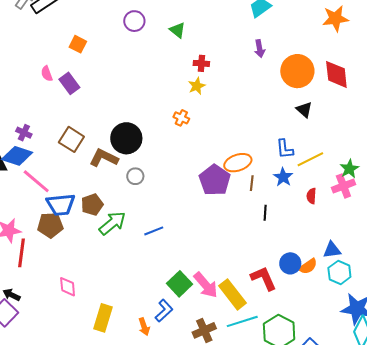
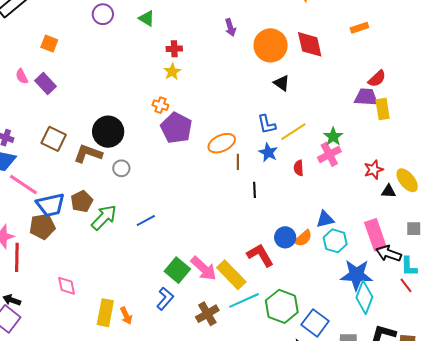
purple pentagon: (215, 180) -> (176, 128), moved
orange arrow: (144, 327) -> (126, 316), moved

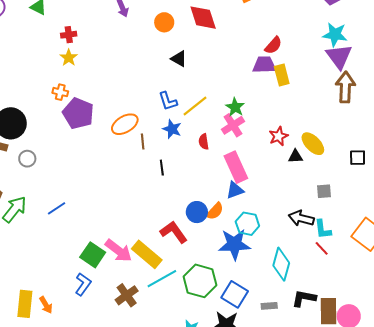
orange circle: (271, 45) -> (164, 22), size x0.6
pink rectangle: (375, 235) -> (236, 167), moved
cyan hexagon: (335, 241) -> (247, 224), moved
blue star: (356, 275) -> (234, 244), moved

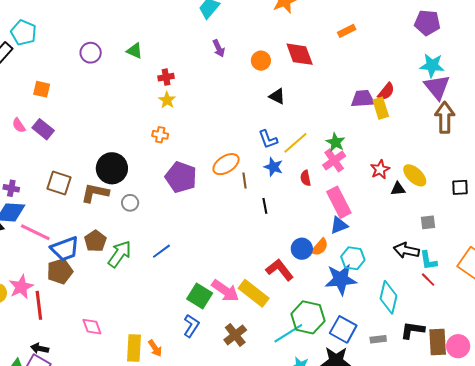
red semicircle: (273, 45) -> (386, 92), moved
purple pentagon: (78, 113) -> (181, 177), moved
cyan line: (162, 279) -> (288, 333), moved

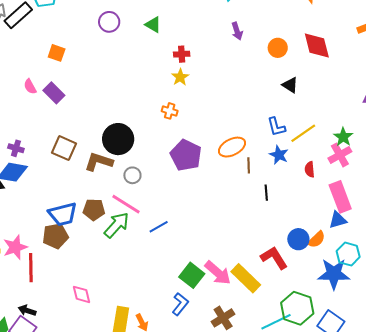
pink line: (35, 232) -> (126, 204), moved
brown pentagon: (95, 241) -> (94, 210), turned 30

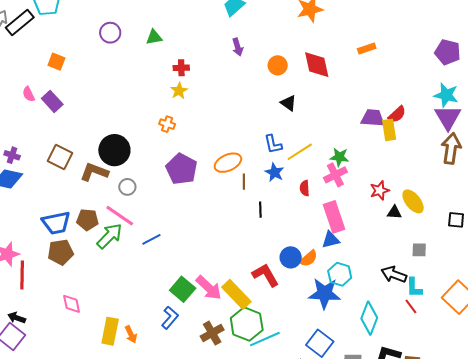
green triangle: (153, 25) -> (154, 37), turned -42
green star: (343, 137) -> (339, 157), turned -30
brown pentagon: (55, 236) -> (61, 252), moved
green hexagon: (297, 308) -> (247, 324), moved

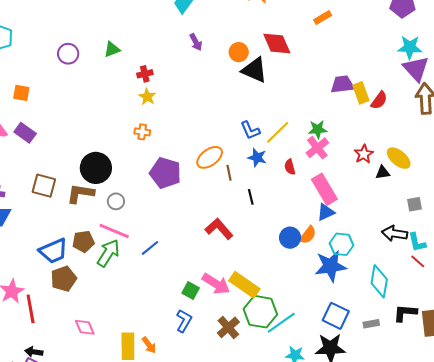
black triangle: (288, 103) -> (254, 70), moved, size x1.6
red semicircle: (397, 114) -> (379, 100), moved
red L-shape: (266, 275) -> (219, 229), moved
green square: (183, 289) -> (191, 291), size x0.7

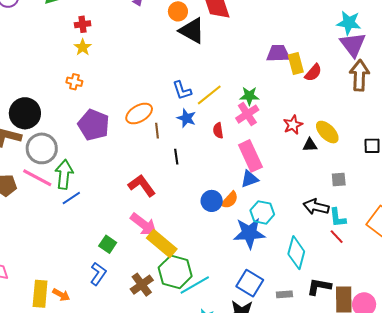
gray circle: (116, 201) -> (42, 148), size x1.8
green arrow: (108, 253) -> (64, 174), moved, turned -32
pink arrow: (216, 284) -> (144, 224), moved
orange arrow: (149, 345) -> (61, 295), turned -30

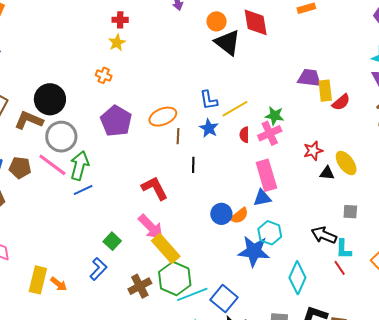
red semicircle: (218, 131) -> (244, 135), moved
blue square: (250, 283) -> (224, 299), moved

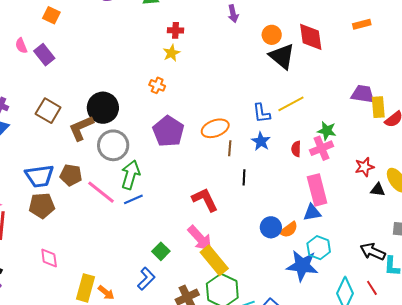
yellow line: (235, 109) -> (291, 104), moved
brown L-shape: (29, 120) -> (81, 128), turned -48
pink line: (52, 165) -> (101, 192), moved
red line: (340, 268) -> (372, 288), moved

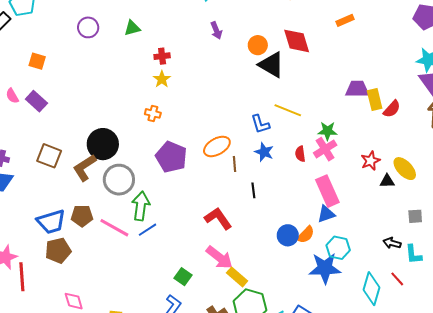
yellow line: (291, 104) -> (288, 110), turned 60
black arrow: (373, 252) -> (392, 243), size x0.7
yellow rectangle: (214, 260) -> (237, 277), size x0.7

